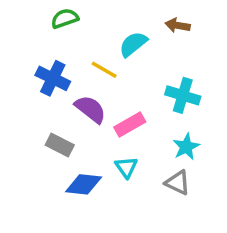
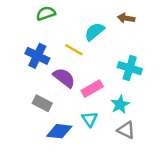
cyan star: (186, 147) -> (120, 104), moved

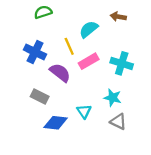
yellow line: (74, 50) -> (69, 46), turned 36
pink rectangle: (92, 89) -> (89, 61), moved
cyan star: (120, 104) -> (113, 98), turned -30

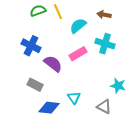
yellow line: (69, 46) -> (58, 12), moved
cyan cross: (122, 63) -> (105, 44), moved
cyan star: (113, 98) -> (118, 86), moved

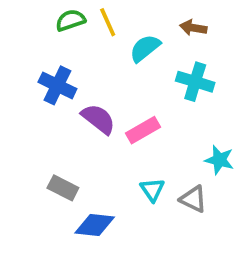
pink rectangle: (78, 54) -> (143, 130), moved
gray rectangle: (35, 85) -> (63, 188), moved
cyan triangle: (74, 98) -> (152, 190), moved
blue diamond: (49, 108) -> (95, 225), moved

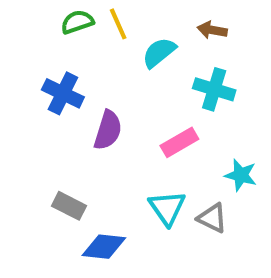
purple semicircle: (98, 119) -> (108, 130), turned 69
pink rectangle: (143, 130) -> (179, 142), moved
cyan triangle: (152, 190) -> (167, 208), size x1.4

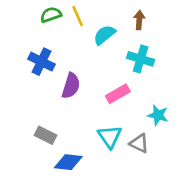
brown arrow: (212, 30) -> (139, 20), turned 84

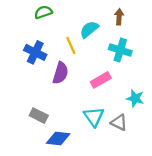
yellow line: (78, 16) -> (71, 45), moved

